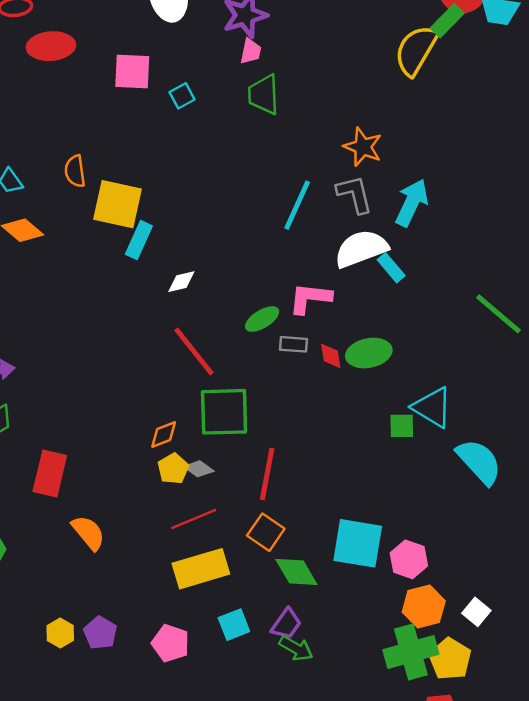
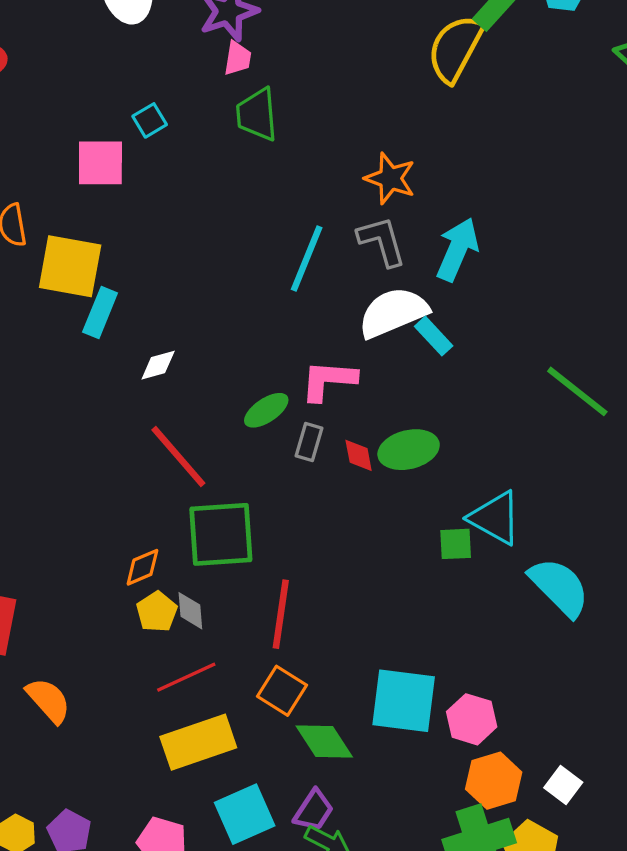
pink square: (132, 71) -> (100, 163), moved
gray rectangle: (294, 344) -> (309, 442), turned -76
gray diamond: (199, 469) -> (190, 611), turned 52
cyan square: (234, 625) -> (245, 814), size x1.4

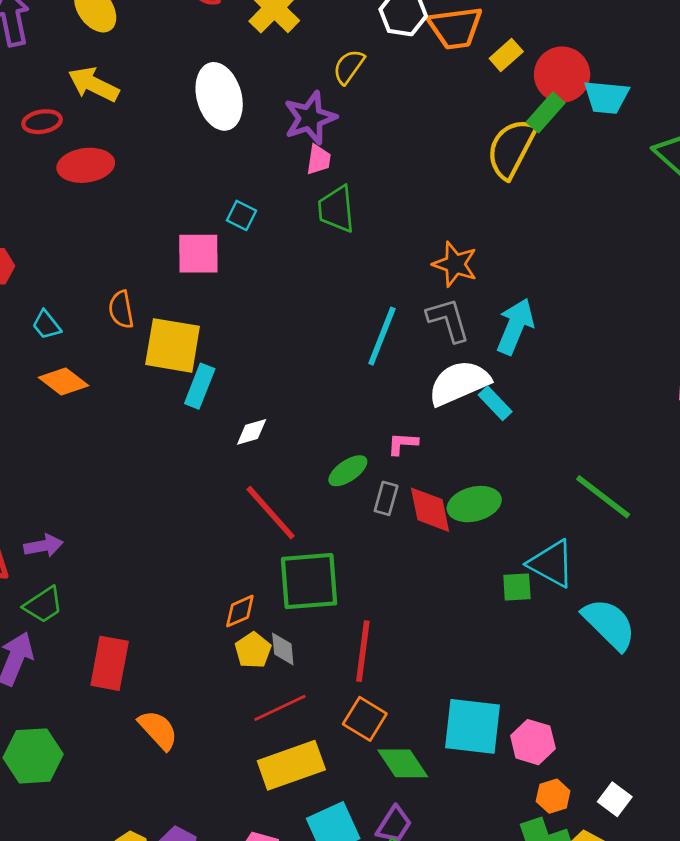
cyan square: (150, 120) -> (241, 215), turned -32
pink L-shape: (328, 380) -> (403, 444), size x0.6
green line: (577, 391) -> (603, 497), moved
red diamond: (359, 455) -> (430, 510), size x1.6
orange hexagon: (494, 781) -> (553, 796), size x0.7

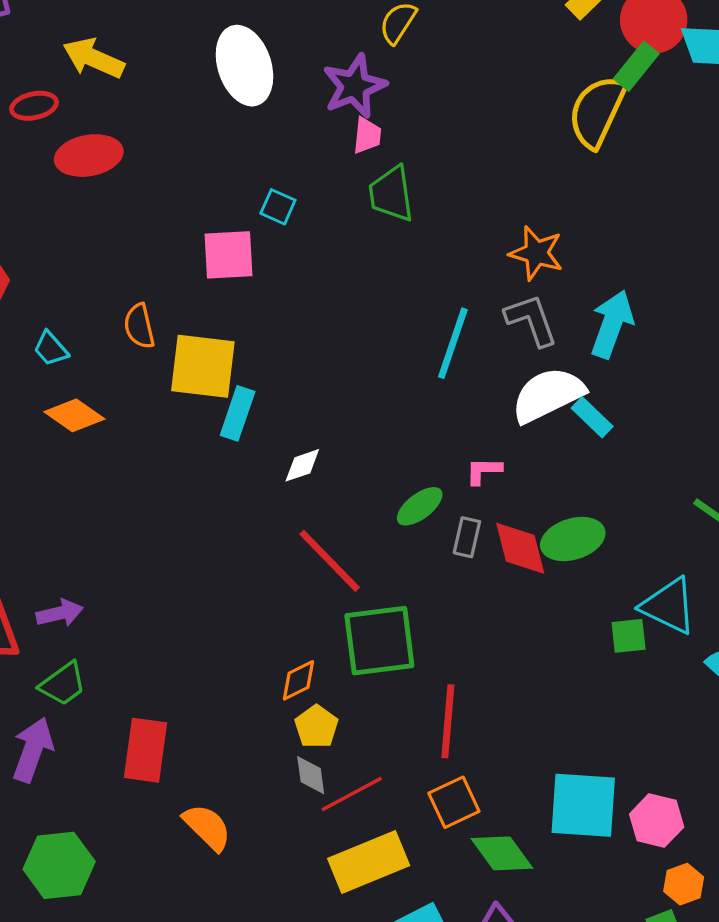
gray diamond: (283, 649) -> (311, 775), moved
orange square: (365, 719) -> (454, 802), turned 36

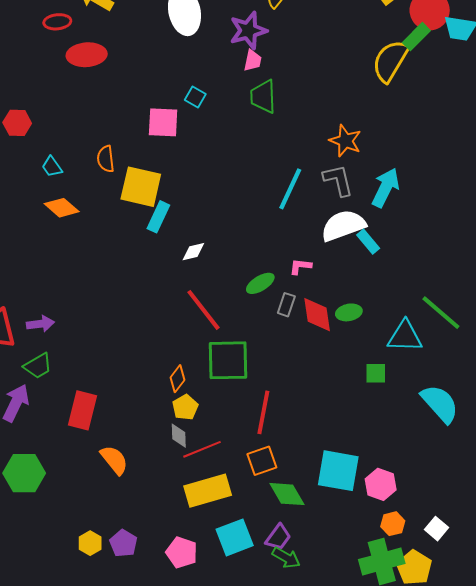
green ellipse: (573, 539) -> (349, 312), size x0.7
cyan triangle: (669, 606) -> (405, 336), moved, turned -30
orange diamond: (298, 680) -> (178, 379), turned -32

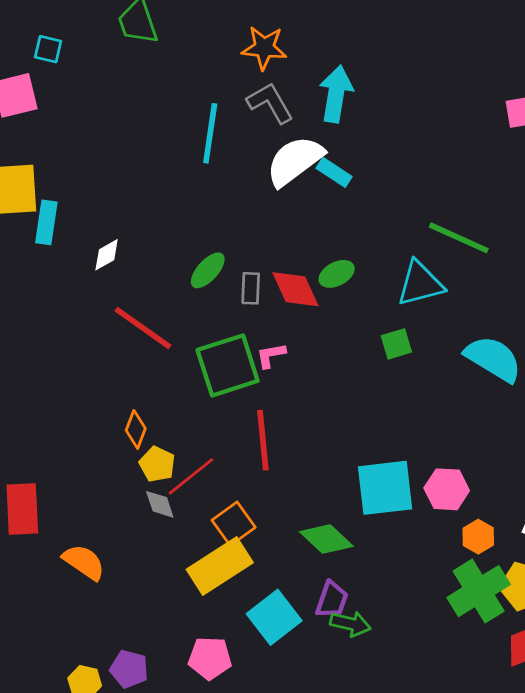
pink L-shape: (300, 266) -> (271, 355), moved
green square: (228, 360) -> (228, 365), moved
red line: (202, 449) -> (191, 476), moved
orange square: (262, 461) -> (234, 524), moved

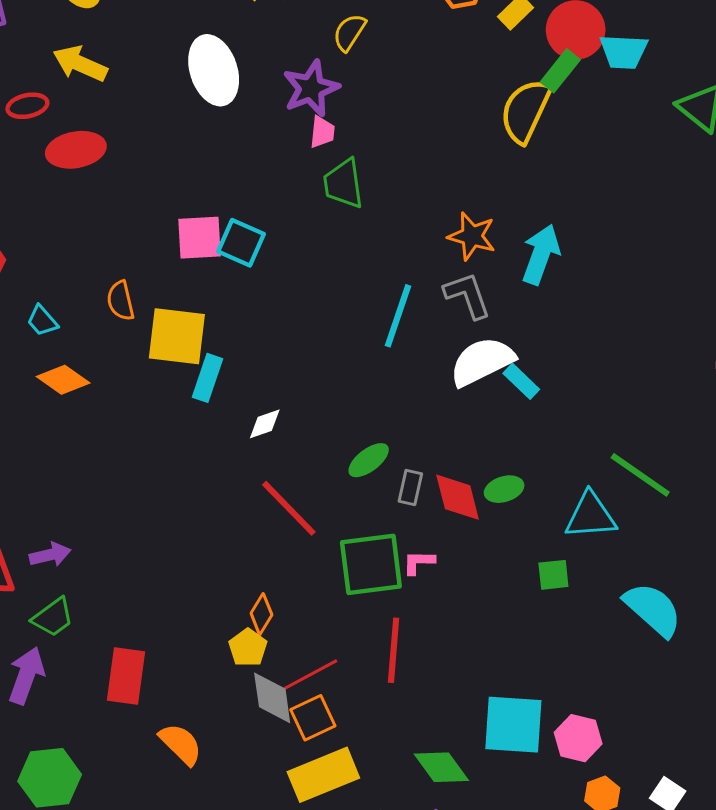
cyan square: (48, 49) -> (241, 243), moved, size x1.5
cyan arrow: (336, 94) -> (541, 254), moved
yellow pentagon: (157, 464) -> (248, 648), moved
gray diamond: (160, 504) -> (272, 698), size x1.5
orange square: (234, 524) -> (313, 718), moved

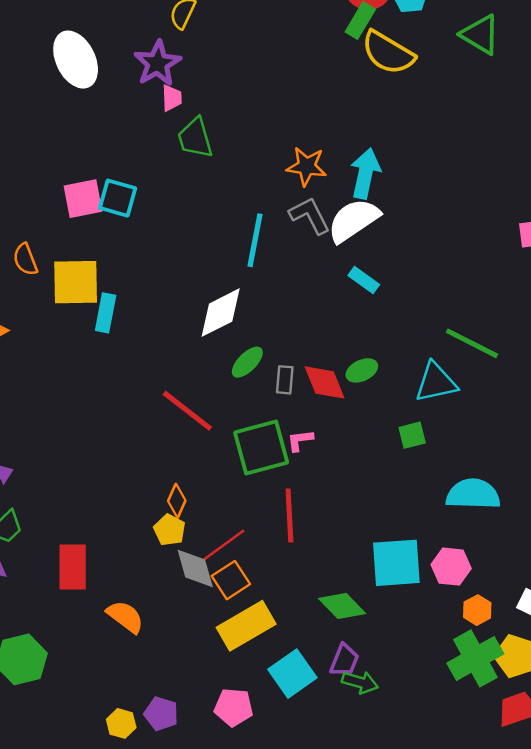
yellow semicircle: (526, 111) -> (388, 53), moved, turned -76
white semicircle: (482, 362) -> (353, 220), moved
white diamond: (265, 424) -> (221, 313), moved, size x1.8
cyan semicircle: (653, 609) -> (473, 494), moved, turned -32

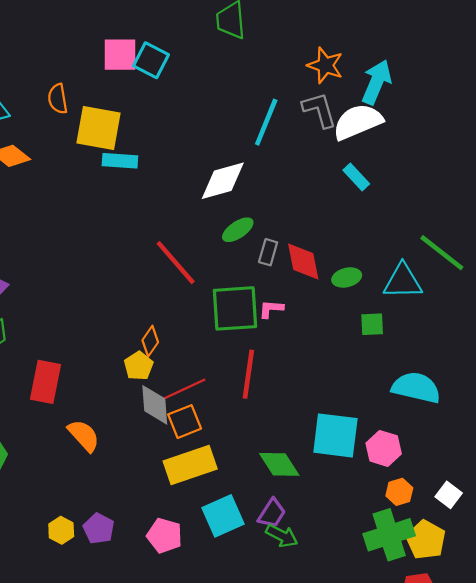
cyan rectangle: (106, 313) -> (120, 161), turned 72
green ellipse: (362, 370) -> (347, 277), moved

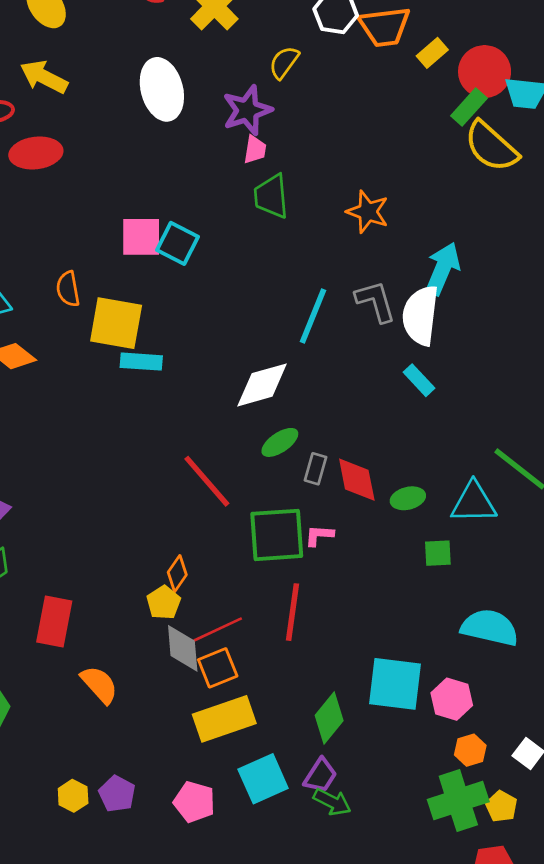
orange star: (325, 65) -> (368, 212), moved
white semicircle: (358, 122) -> (420, 315), turned -60
green diamond: (279, 464) -> (329, 718), turned 72
yellow pentagon: (426, 540) -> (501, 806), size x0.7

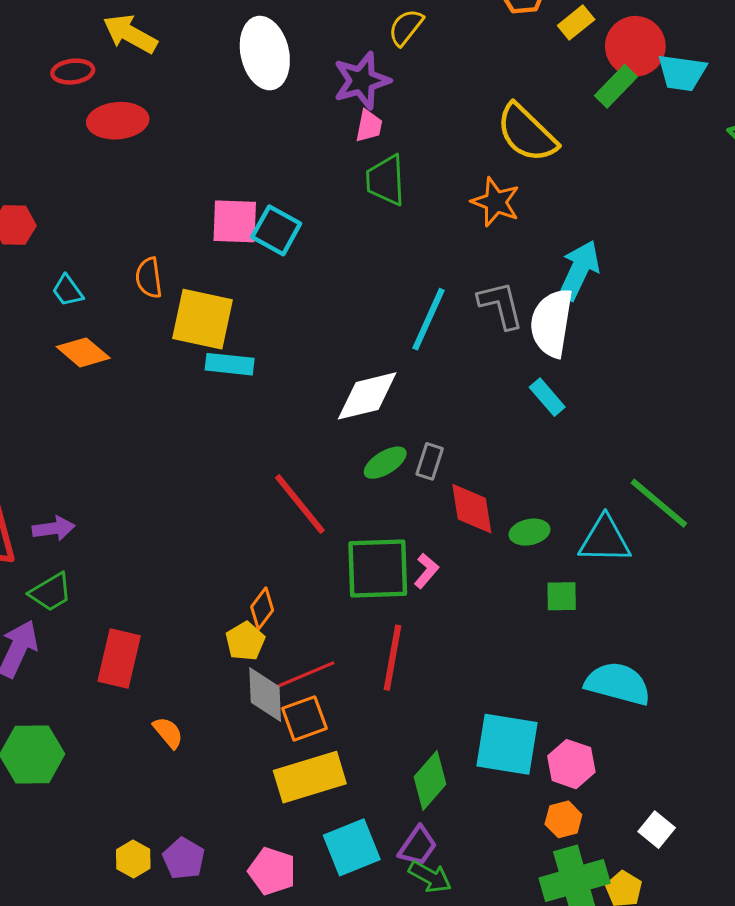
yellow semicircle: (491, 147) -> (527, 133), moved
gray rectangle: (316, 469) -> (430, 461), moved
pink L-shape: (319, 535) -> (426, 571), turned 124
orange semicircle: (99, 685) -> (168, 733), size x0.7
orange hexagon: (470, 750) -> (563, 819), moved

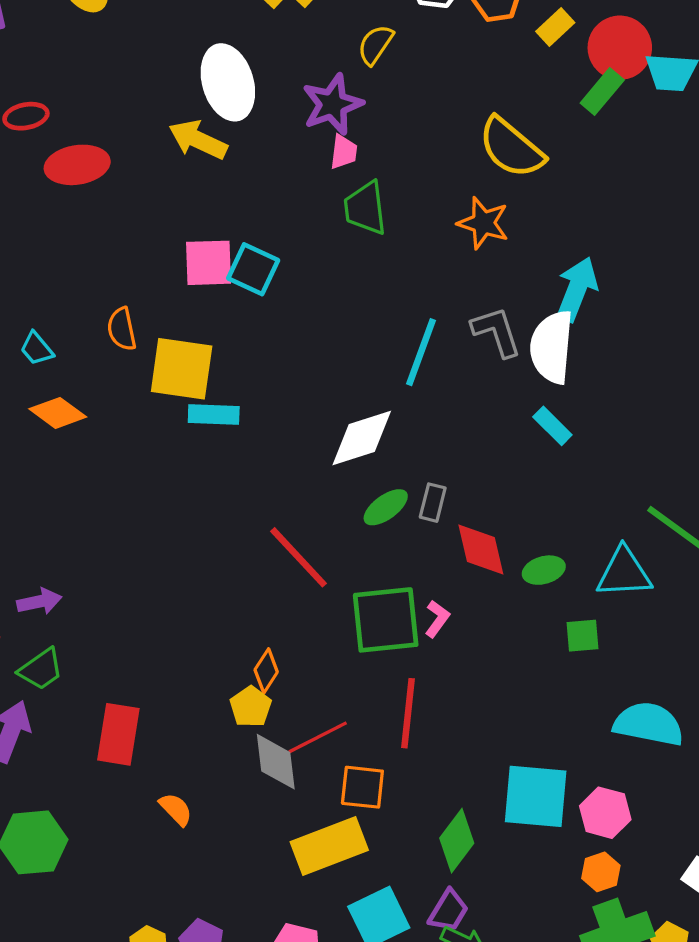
yellow arrow: (130, 34) -> (198, 140), moved
orange square: (304, 718) -> (362, 787), moved, turned 30

